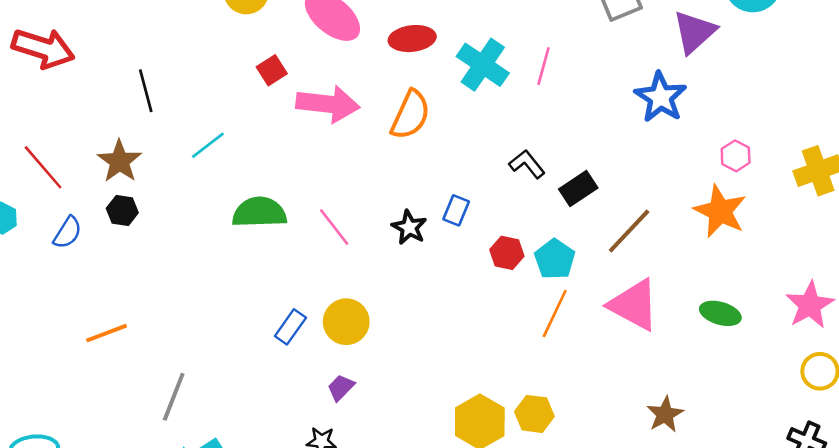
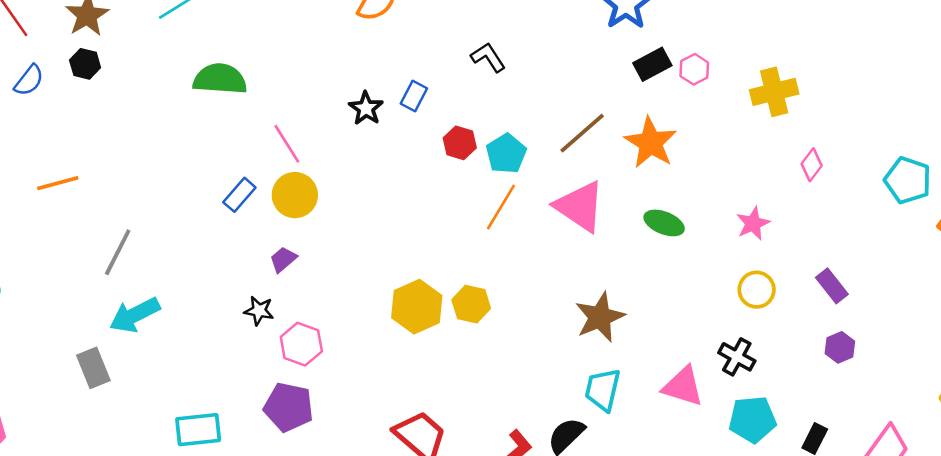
black rectangle: (578, 189) -> (652, 64), moved
orange star: (720, 211) -> (651, 143), moved
pink line: (334, 227) -> (287, 144), moved
pink star: (810, 305) -> (753, 223), size x0.7
brown star: (665, 414) -> (600, 317), size x1.4

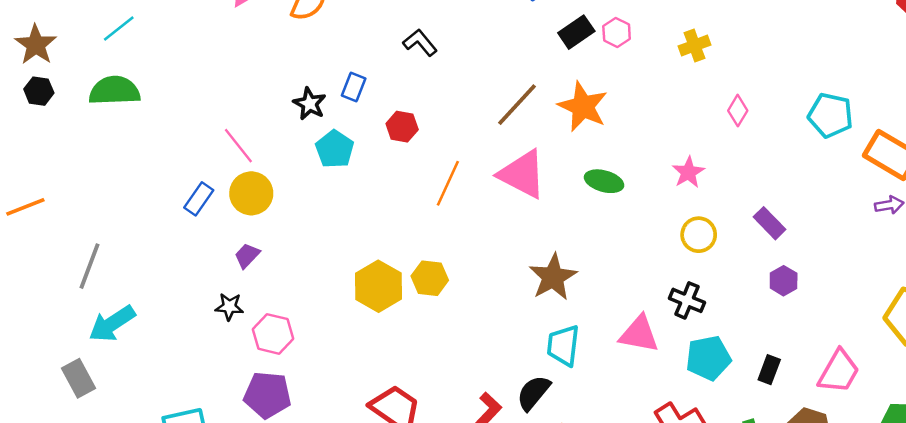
green semicircle: (220, 79) -> (114, 91), moved
yellow cross: (774, 92) -> (695, 45), size x0.7
cyan pentagon: (506, 154) -> (335, 149), moved

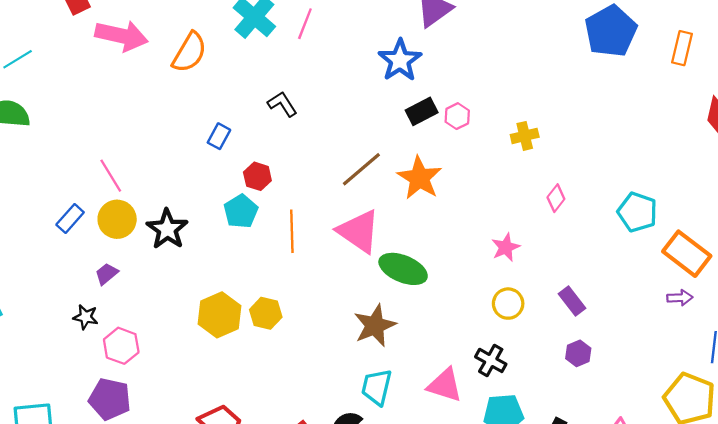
black star: (310, 104) -> (167, 229), moved, size x1.4
cyan pentagon: (335, 149) -> (241, 211), moved
green ellipse: (604, 181) -> (403, 269), moved, size x1.4
orange line: (448, 183) -> (292, 231), turned -33

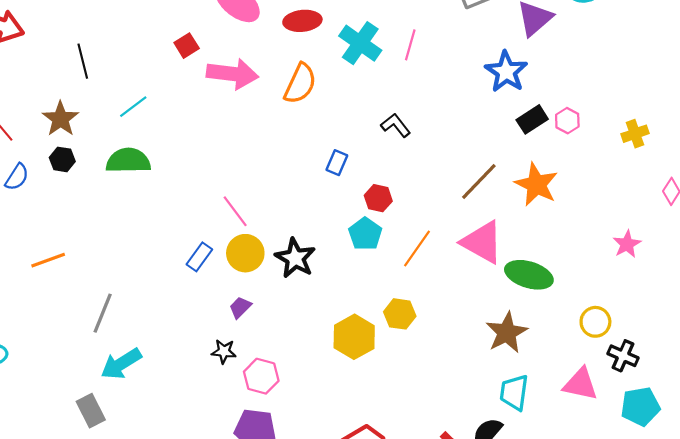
orange line: (292, 231) -> (417, 249), turned 42
yellow circle: (508, 304) -> (595, 322), moved
yellow hexagon: (266, 313) -> (400, 314), moved

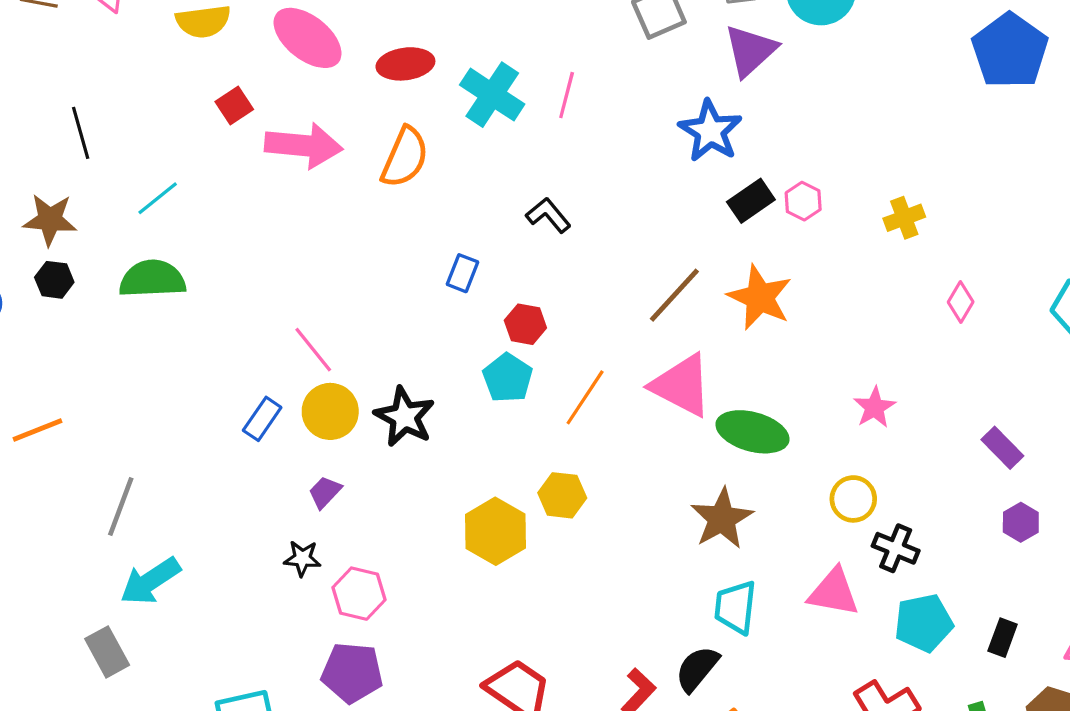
brown star: (60, 119) -> (50, 220), turned -30
pink star: (627, 244) -> (874, 407), moved

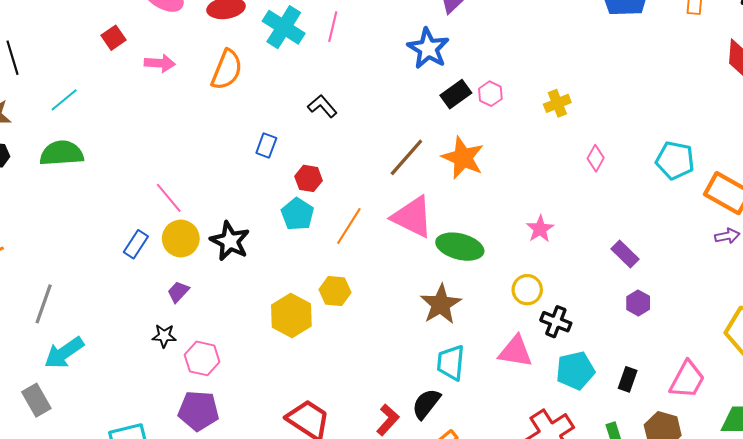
pink arrow: (304, 145) -> (160, 63), size x0.6

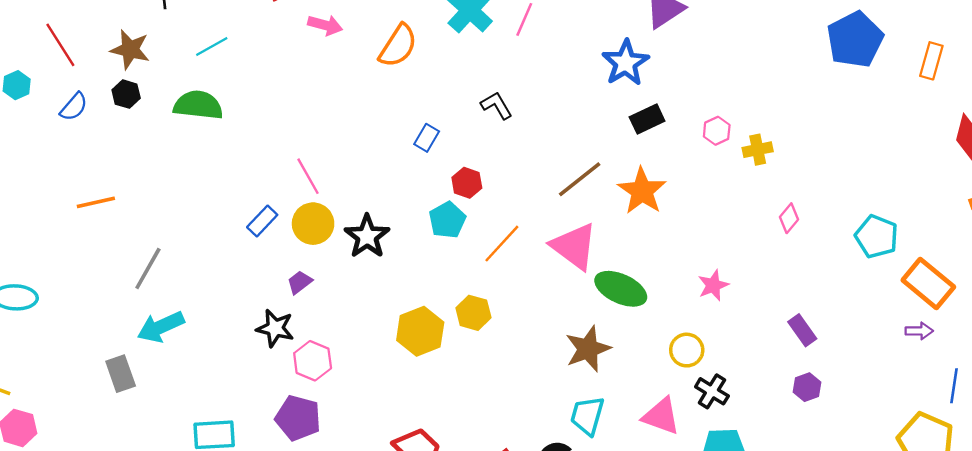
pink hexagon: (490, 94) -> (717, 131), moved
black star: (164, 336) -> (275, 328), size x1.4

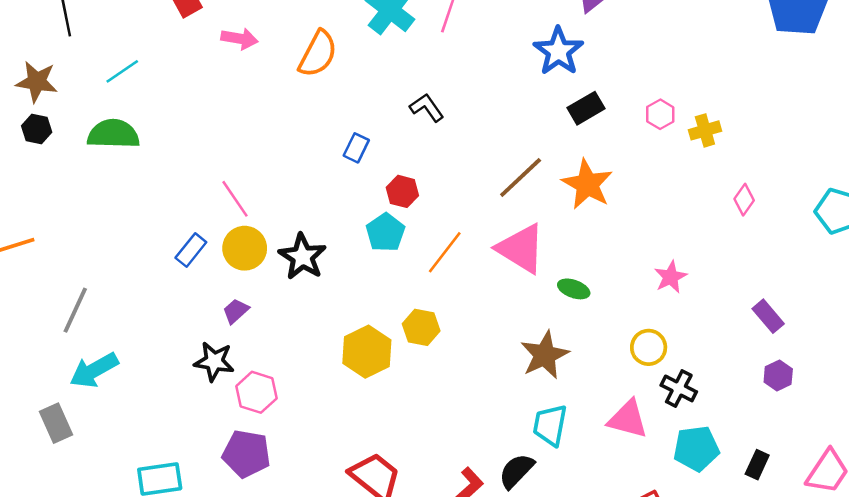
green ellipse: (621, 289) -> (574, 289), size x0.6

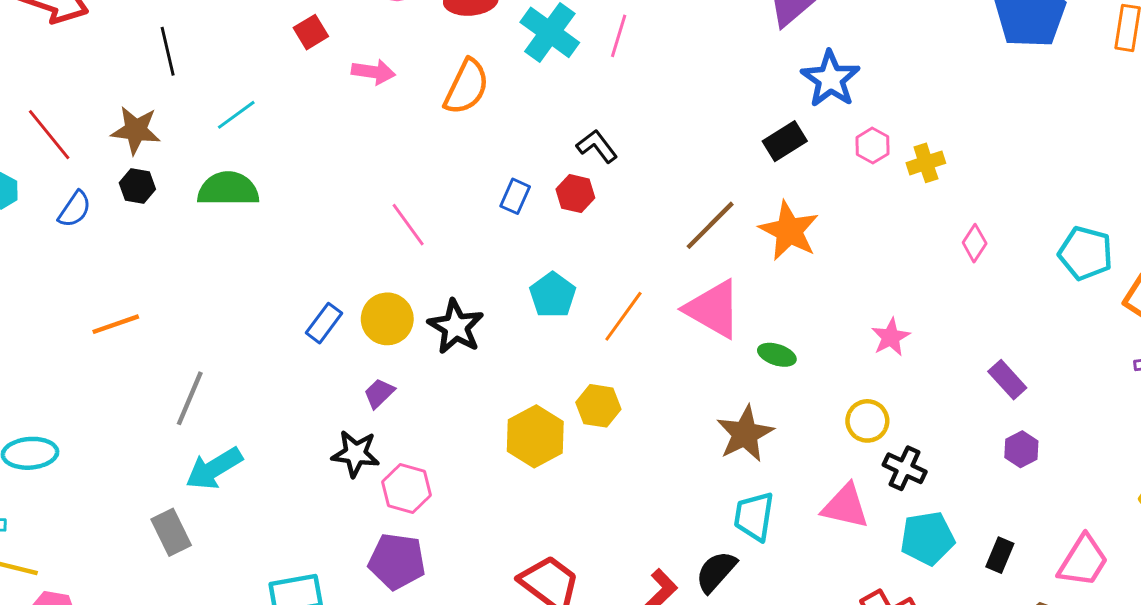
blue star: (558, 51) -> (830, 79), moved
red hexagon: (402, 191) -> (575, 194), moved
pink line: (235, 199) -> (408, 225), moved

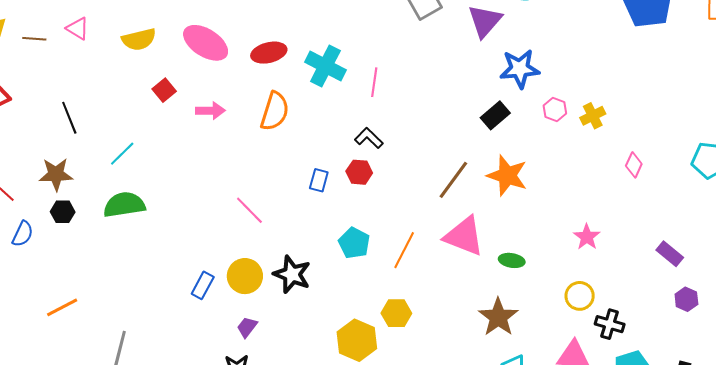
pink line: (619, 36) -> (374, 82), moved
blue star: (830, 79) -> (520, 69), turned -30

